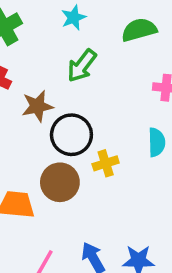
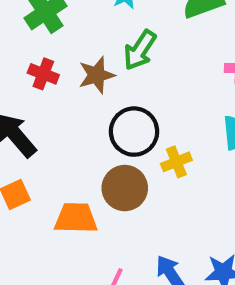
brown star: (37, 106) -> (97, 75), moved

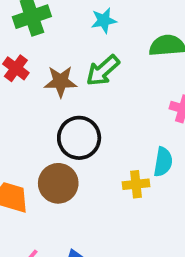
yellow cross: (176, 162) -> (136, 184), moved

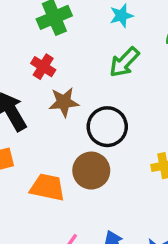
brown star: (60, 82) -> (64, 102), moved

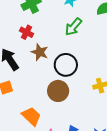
brown star: (64, 102) -> (40, 52), turned 30
orange trapezoid: (47, 187) -> (31, 116), moved, turned 35

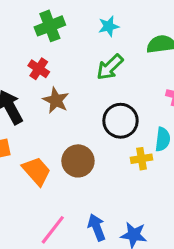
black circle: (66, 65) -> (120, 121), moved
orange trapezoid: (31, 116) -> (36, 171), moved

